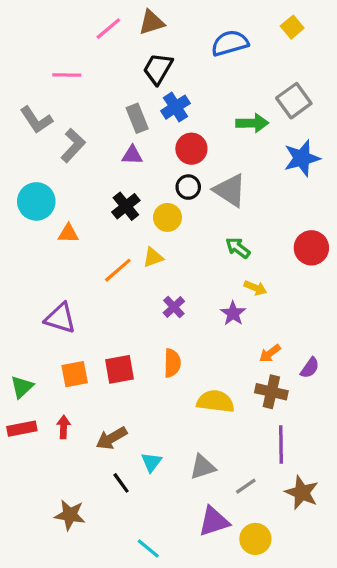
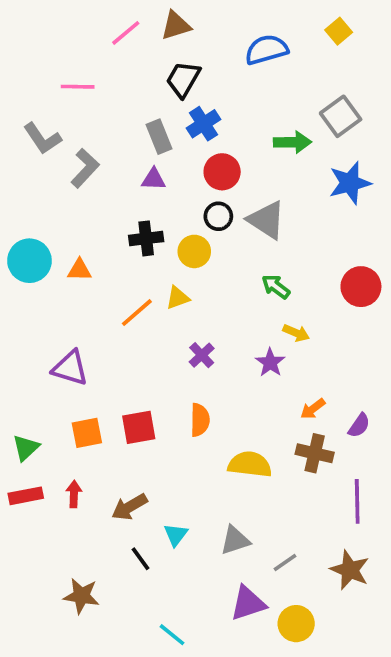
cyan circle: (36, 201) -> (29, 261), moved
black cross: (126, 206) -> (146, 238), turned 32
purple line: (281, 445) -> (357, 501), moved

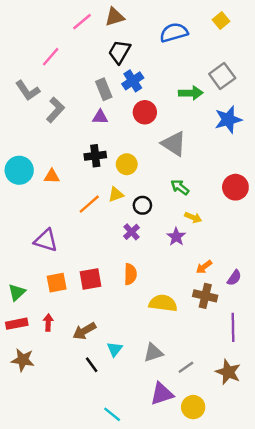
pink line: (78, 87) -> (51, 57), turned -50
black circle: (218, 216) -> (142, 205), moved
brown star: (81, 596) -> (23, 360), moved

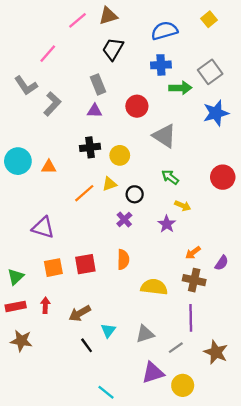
blue cross: (133, 81) -> (161, 65), moved, turned 30
purple line: (233, 327) -> (191, 318), moved

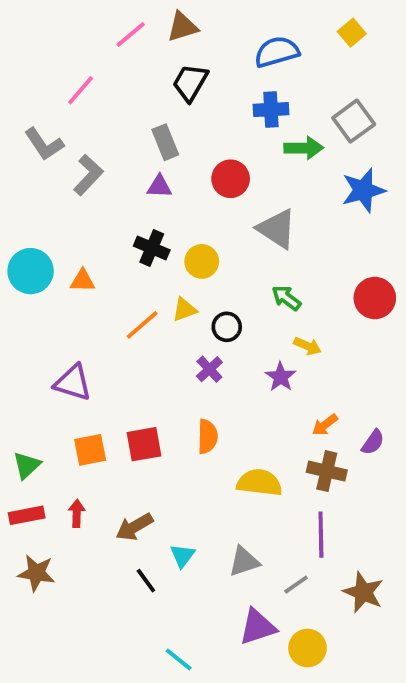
black cross: (90, 147) -> (152, 248), turned 30

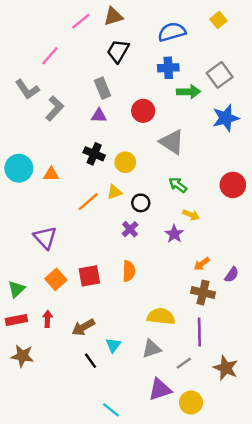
purple triangle: (73, 383) -> (45, 238), turned 30
orange square: (90, 450) -> (56, 279), turned -30
yellow semicircle: (259, 483) -> (161, 316), moved

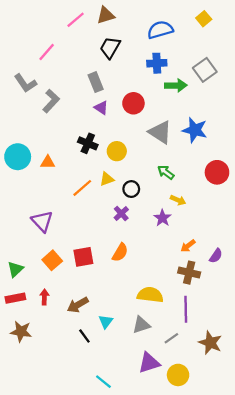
purple triangle: (99, 116) -> (101, 108), moved, turned 32
blue star: (226, 118) -> (195, 130), moved, turned 30
orange semicircle: (129, 271) -> (120, 252), turned 30

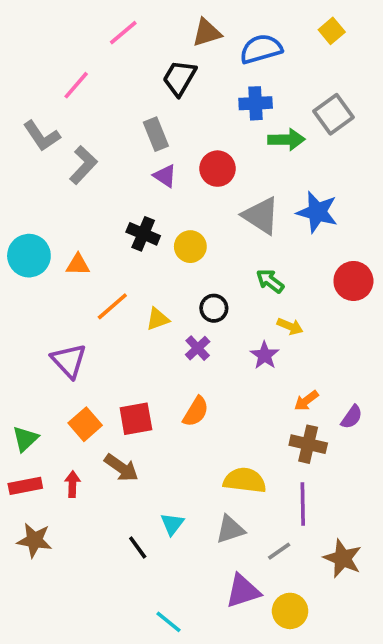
brown triangle: (106, 15) -> (207, 33), moved
yellow triangle: (107, 179) -> (158, 319), moved
orange line: (82, 188) -> (112, 306), moved
brown arrow: (78, 305) -> (121, 468), moved, turned -115

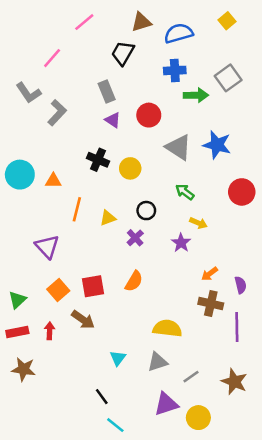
orange line: (112, 306) -> (77, 209), turned -35
purple semicircle: (352, 417) -> (241, 285), turned -49
purple line: (303, 504) -> (237, 327), moved
black line: (138, 547) -> (102, 397), moved

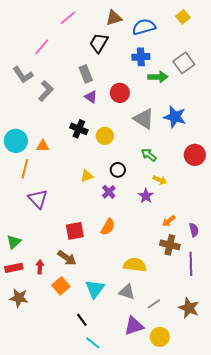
orange line: (77, 209) -> (25, 169), moved
orange square: (58, 290) -> (61, 286), moved
cyan triangle: (118, 358) -> (95, 289), size x1.5
gray triangle: (157, 362) -> (127, 292), turned 36

